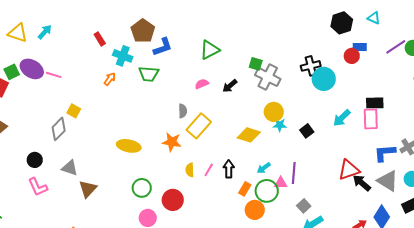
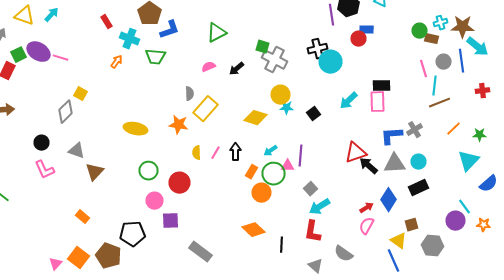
purple line: (396, 47) -> (332, 15), moved, turned -65
gray triangle: (388, 181) -> (394, 164), turned -35

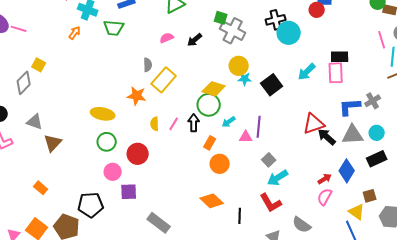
black square: (314, 114) -> (272, 85), size x1.5
yellow ellipse: (136, 129) -> (103, 114), moved
green circle: (274, 174) -> (209, 105), moved
red L-shape: (312, 232) -> (271, 203), turned -40

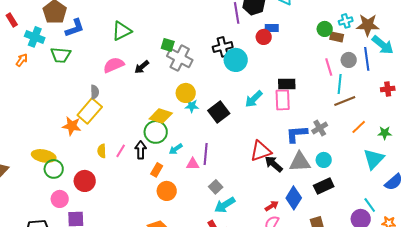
pink semicircle: (167, 38) -> (114, 65), size x1.5
yellow rectangle: (164, 80) -> (90, 111), moved
orange star: (137, 96) -> (72, 126), moved
yellow ellipse: (103, 114) -> (44, 156), moved

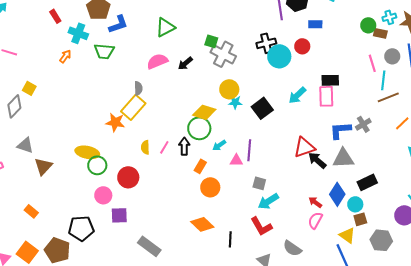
red circle: (264, 37) -> (302, 46), moved
cyan circle: (324, 160) -> (355, 204), moved
gray square: (216, 187) -> (259, 183), turned -32
red arrow: (272, 206) -> (315, 202), turned -112

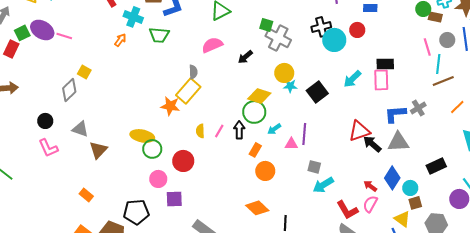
black arrow: (185, 63) -> (245, 57), moved
black rectangle: (367, 182) -> (436, 166), moved
red L-shape: (261, 226) -> (347, 210), moved

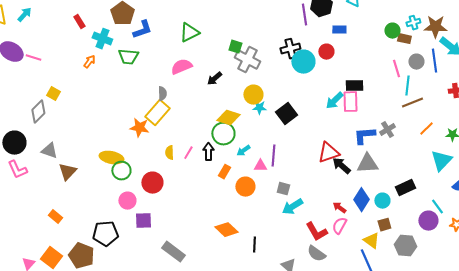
cyan arrow: (352, 79) -> (334, 101), moved
black circle: (45, 121) -> (14, 143), size x1.5
orange circle: (265, 171) -> (245, 187), moved
cyan circle: (410, 188) -> (382, 201), moved

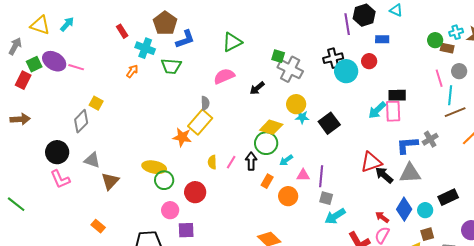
purple line: (273, 156) -> (321, 176), moved

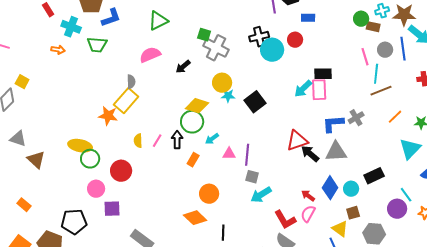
orange arrow: (132, 71) -> (58, 50), turned 64
brown triangle: (110, 181) -> (36, 160), turned -30
orange circle: (288, 196) -> (209, 194), moved

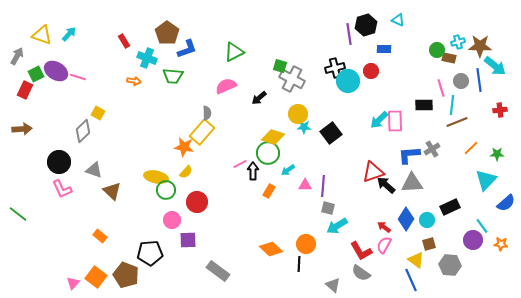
black rectangle: (323, 74) -> (424, 105), moved
yellow semicircle: (138, 141) -> (186, 172), moved, turned -136
pink line: (157, 141) -> (240, 164), moved, turned 32
orange circle: (209, 194) -> (306, 244), moved

